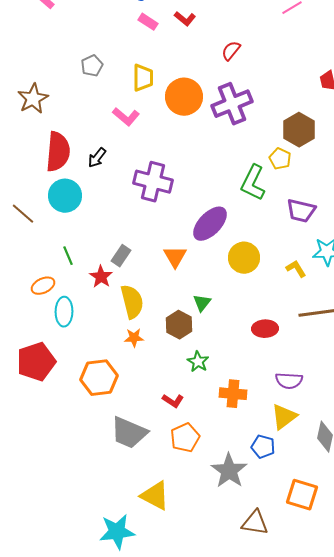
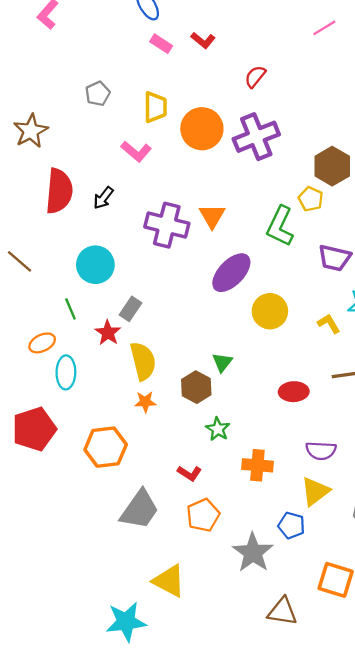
cyan circle: (65, 196) -> (95, 265), moved
orange triangle: (175, 257) -> (212, 216), moved
gray trapezoid: (129, 433) -> (140, 510), turned -78

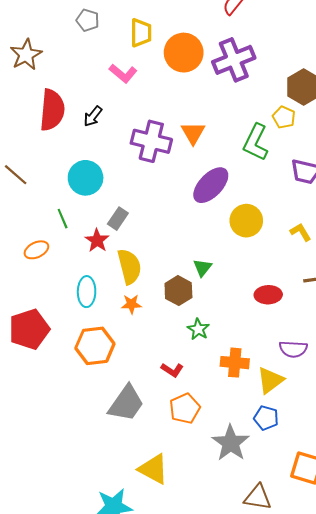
gray pentagon: (98, 94) -> (88, 20), turned -30
cyan ellipse: (66, 372) -> (87, 292), moved
yellow triangle: (315, 491) -> (270, 380), moved

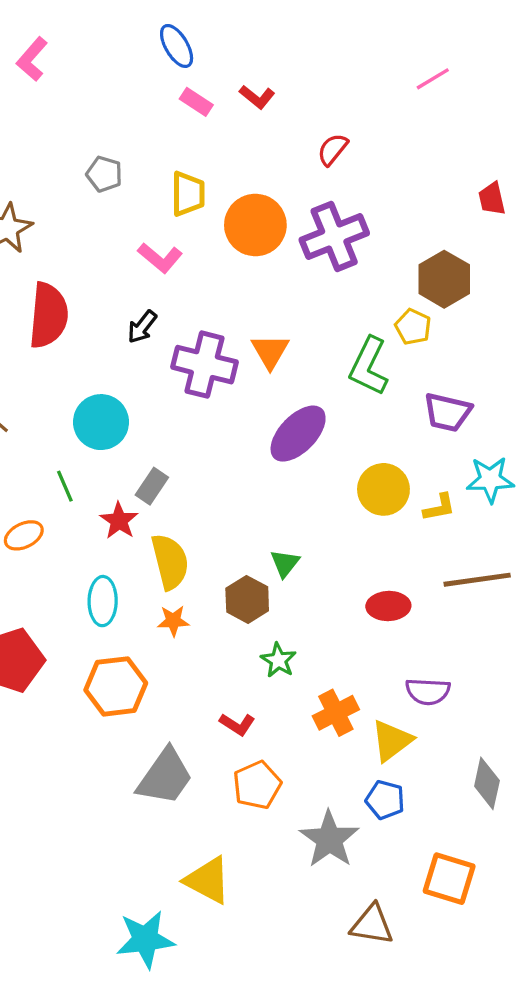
black arrow: (93, 116) -> (142, 327), moved
yellow circle: (246, 221) -> (383, 489), moved
yellow L-shape: (301, 232) -> (439, 507), turned 110
orange cross: (235, 363) -> (336, 713), turned -32

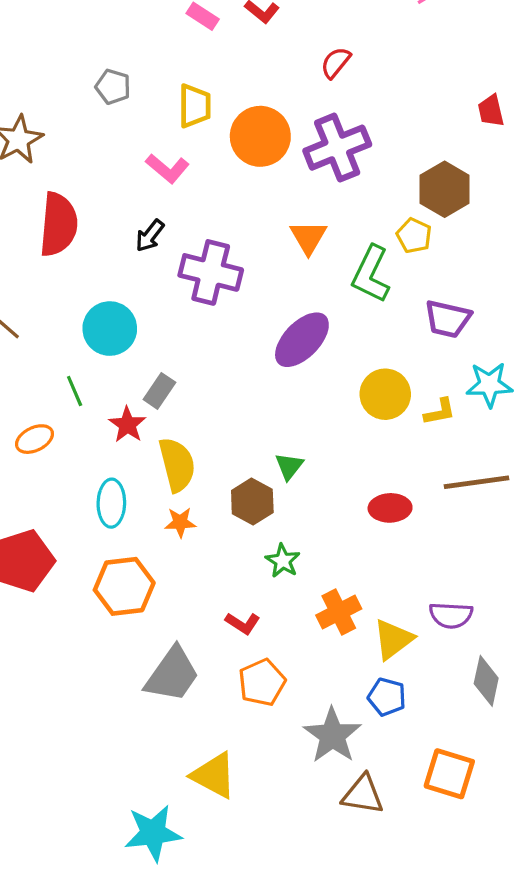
orange triangle: (270, 351) -> (308, 237), moved
purple semicircle: (428, 691) -> (451, 615), moved
brown triangle: (372, 925) -> (363, 795), moved

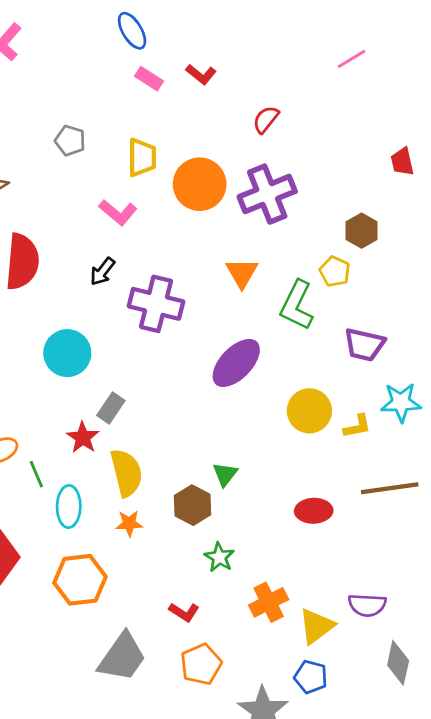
brown hexagon: (445, 189) -> (362, 231), size x0.7
green line: (75, 391) -> (36, 474), moved

